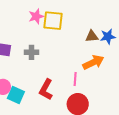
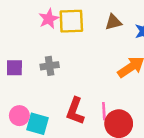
brown triangle: (92, 36) -> (113, 22), moved
pink line: (75, 79) -> (104, 111), moved

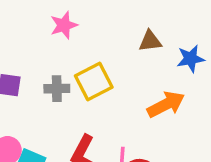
yellow square: (71, 21) -> (94, 82), moved, turned -32

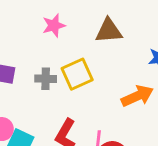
brown triangle: (150, 41) -> (109, 31), moved, size x1.4

